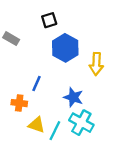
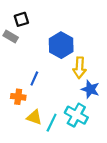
black square: (49, 20) -> (21, 19), moved
yellow arrow: (96, 64) -> (80, 68), moved
blue star: (73, 97) -> (90, 89), moved

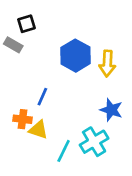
yellow arrow: (80, 68) -> (107, 63), moved
cyan cross: (76, 115) -> (94, 142), turned 30
yellow triangle: (34, 117) -> (38, 130), moved

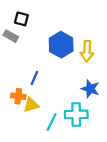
black square: (26, 24) -> (21, 19), turned 32
yellow triangle: (38, 130) -> (31, 105), turned -35
cyan cross: (94, 142) -> (76, 114), turned 30

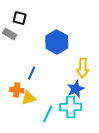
yellow arrow: (87, 51) -> (83, 68), moved
blue star: (90, 89) -> (76, 89), moved, turned 30

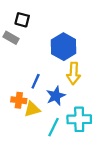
yellow arrow: (83, 68) -> (74, 73), moved
blue star: (76, 89) -> (56, 96), moved

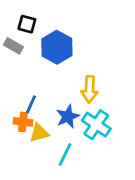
blue hexagon: (64, 47) -> (57, 47), moved
blue line: (36, 81) -> (31, 104), moved
cyan cross: (79, 119) -> (96, 125), moved, turned 35

